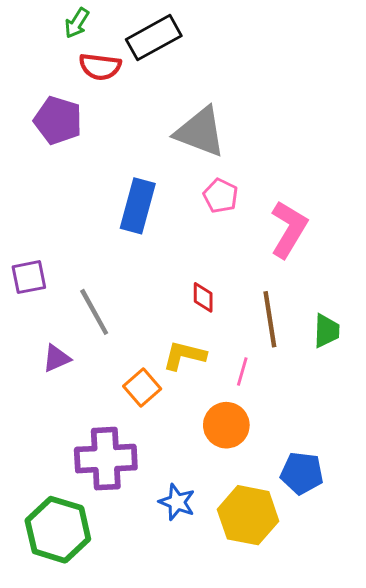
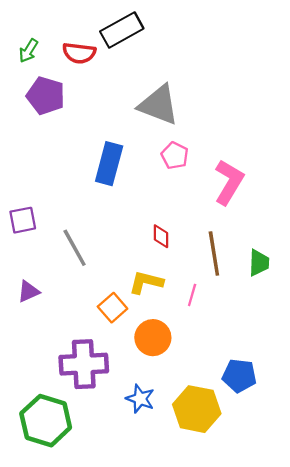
green arrow: (77, 23) -> (28, 51), moved
purple triangle: (56, 358) -> (28, 292), moved
orange circle: (226, 425) -> (153, 338), moved

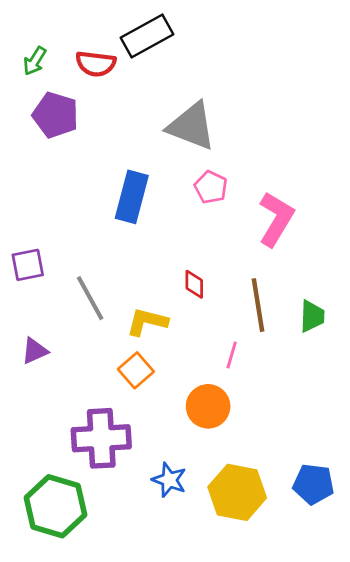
yellow L-shape: (146, 282) -> (147, 322), moved
orange circle: (153, 338) -> (208, 406), moved
blue pentagon: (239, 376) -> (314, 484), moved

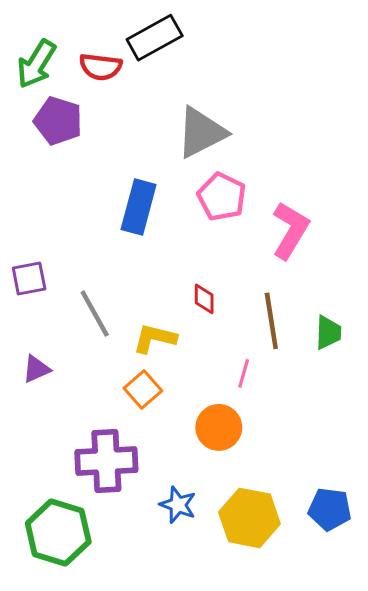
green arrow: (35, 61) -> (36, 64), size x1.6
gray triangle: (191, 126) -> (201, 133), turned -48
pink pentagon: (211, 187) -> (222, 197), size x1.4

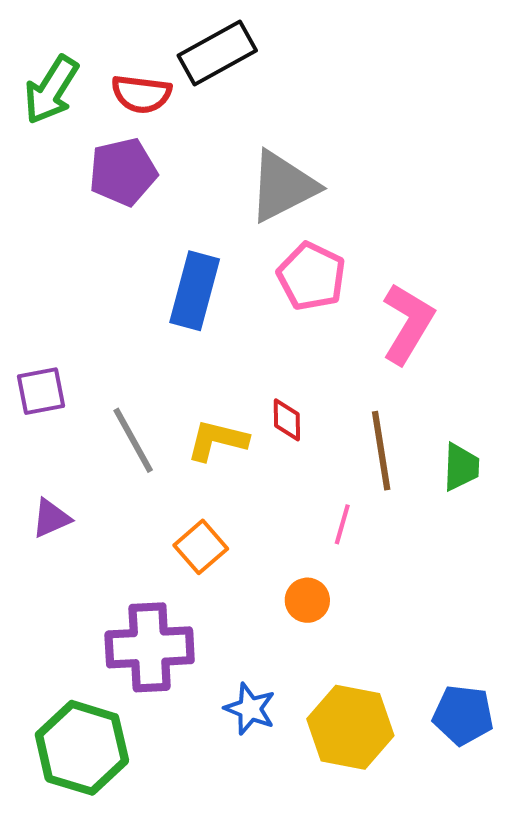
purple pentagon: (58, 121) -> (123, 172), moved, turned -30
yellow L-shape: (155, 338) -> (217, 440), moved
orange circle: (219, 427) -> (307, 600), size x0.7

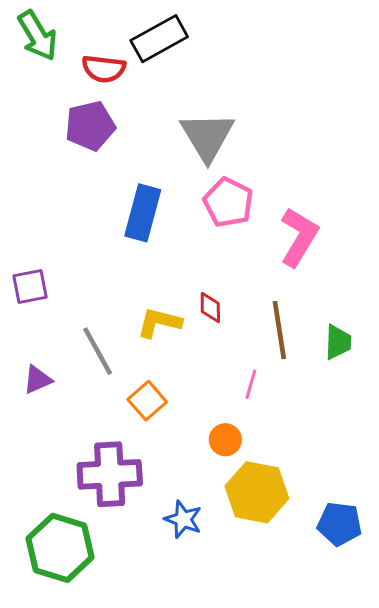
green arrow: (51, 90) -> (38, 36), moved, turned -63
gray triangle: (283, 186) -> (207, 136), turned -34
gray line: (133, 440) -> (98, 351), moved
yellow hexagon: (350, 727) -> (257, 492), moved

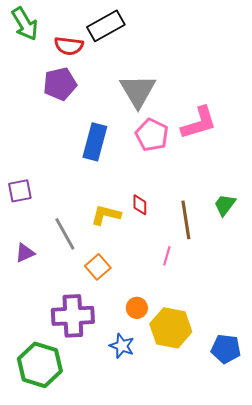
pink L-shape: (299, 237) -> (199, 123), moved, turned 42
green trapezoid: (338, 342) -> (225, 205), moved, turned -145
orange circle: (225, 440) -> (137, 308), moved

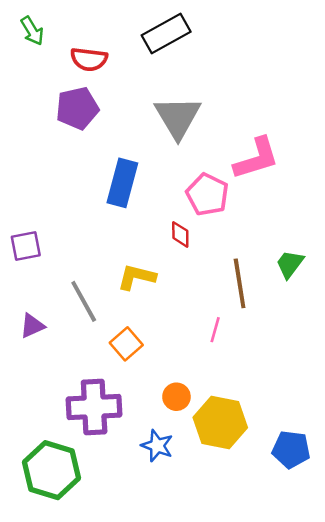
green arrow: (25, 24) -> (32, 31), size x0.7
black rectangle: (106, 26) -> (166, 33), moved
pink pentagon: (152, 135) -> (207, 194), moved
red diamond: (140, 205) -> (180, 234), moved

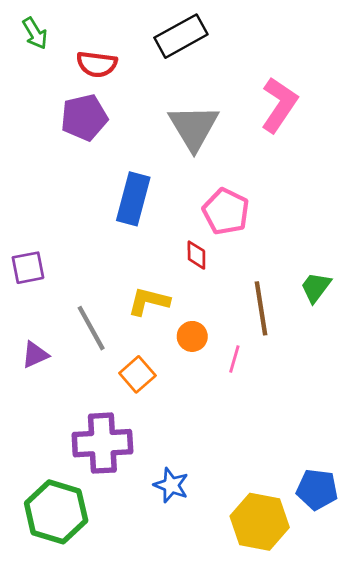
pink L-shape: (256, 158) -> (279, 105), moved, turned -39
orange circle: (176, 397) -> (192, 336), moved
yellow hexagon: (220, 422) -> (260, 522), moved

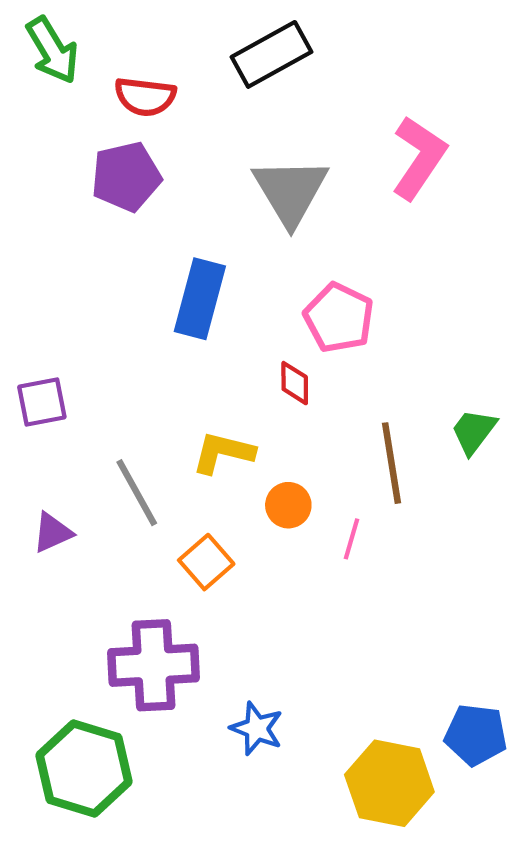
green arrow: (35, 33) -> (52, 50), size x1.4

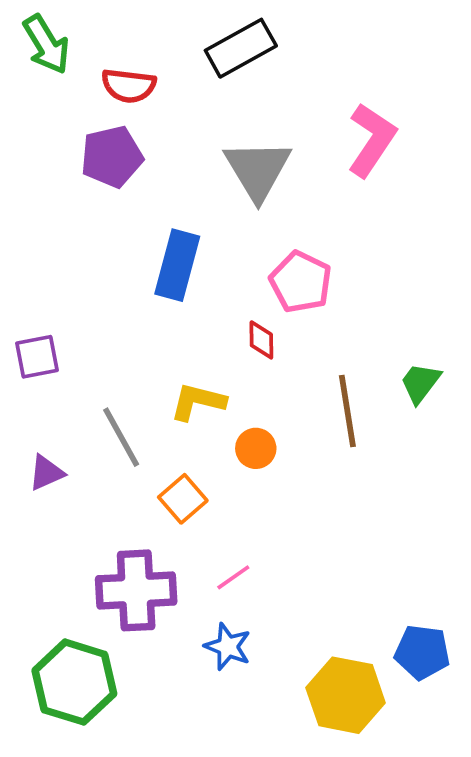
pink line: (352, 539) -> (233, 577), moved, turned 39

